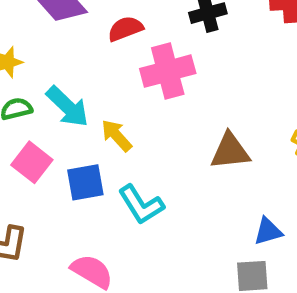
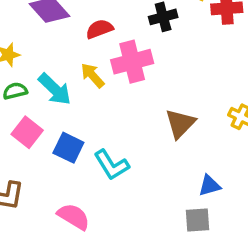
yellow arrow: (116, 136) -> (93, 75), moved
brown triangle: (230, 151) -> (180, 124), turned -40
blue square: (85, 182) -> (68, 148), turned 36

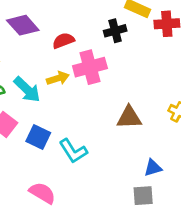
yellow arrow: (93, 75) -> (58, 78), turned 115
brown triangle: (180, 124) -> (129, 117), turned 44

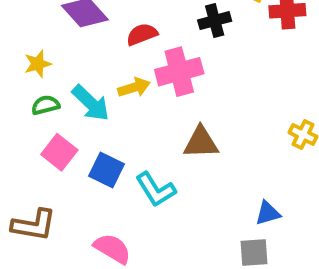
brown triangle: (129, 117) -> (201, 142), moved

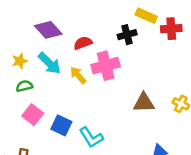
yellow arrow: (134, 87) -> (78, 75), turned -114
cyan arrow: (91, 103) -> (49, 63), moved
brown triangle: (201, 142) -> (144, 103), moved

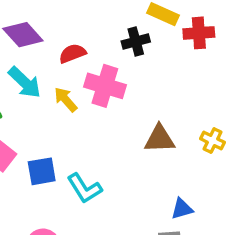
pink cross: (106, 66) -> (105, 86), turned 32
blue square: (61, 125) -> (42, 171), turned -36

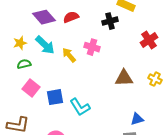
red cross: (199, 33) -> (149, 40), moved, turned -30
red semicircle: (72, 53) -> (71, 17), moved
pink cross: (105, 86) -> (92, 47), size x0.7

